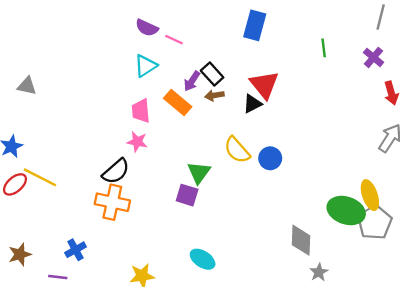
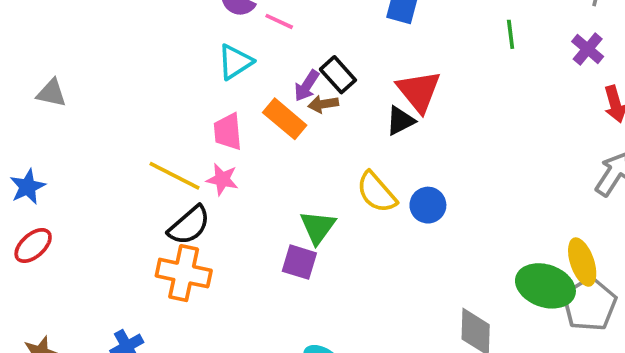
brown arrow: (214, 95) -> (323, 104), moved
yellow line: (40, 177) -> (174, 176), moved

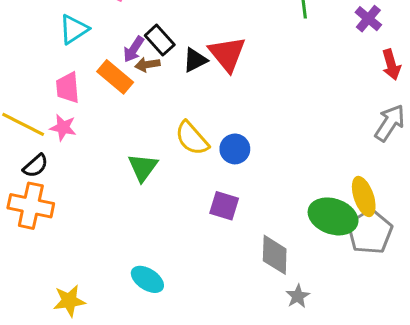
black triangle: (400, 121) -> (195, 60), moved
black semicircle: (189, 225) -> (35, 166), size x0.7
purple square: (299, 262) -> (224, 206), moved

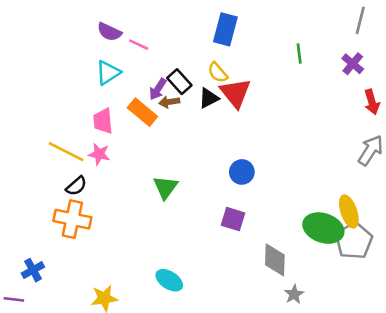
yellow semicircle: (192, 138) -> (218, 73), moved, size x0.7

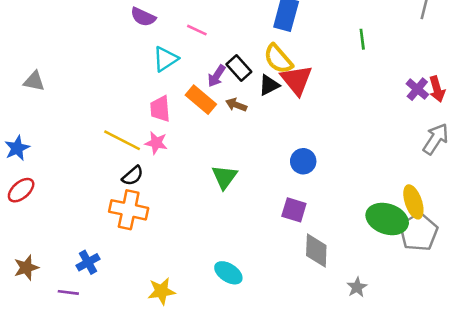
purple semicircle: (109, 32) -> (143, 17), moved
purple cross: (353, 64) -> (417, 89), moved
yellow semicircle: (218, 73) -> (278, 59), size x1.4
brown arrow: (169, 102) -> (236, 105), moved, turned 30
gray diamond: (275, 260) -> (316, 250), moved

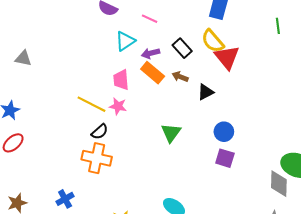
purple arrow: (217, 76) -> (151, 53), moved, turned 42
black triangle: (269, 85) -> (206, 92), moved
blue circle: (303, 161) -> (224, 132), moved
gray diamond: (316, 250) -> (279, 184), moved

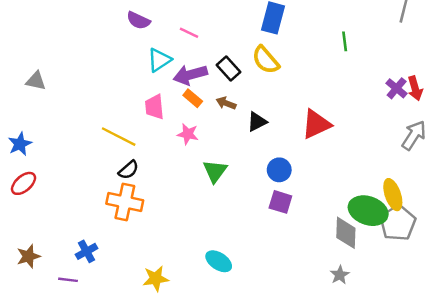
purple arrow: (151, 53) -> (190, 75), size x1.5
red triangle: (227, 57) -> (316, 124), moved, turned 44
orange rectangle: (153, 73) -> (193, 98), size x0.7
pink star: (118, 106) -> (188, 134), moved

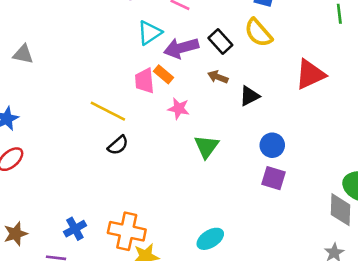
orange rectangle: (193, 98) -> (163, 74), moved
red triangle: (316, 124) -> (310, 74), moved
orange cross: (125, 202) -> (127, 231), moved
cyan ellipse: (219, 261) -> (210, 239), turned -65

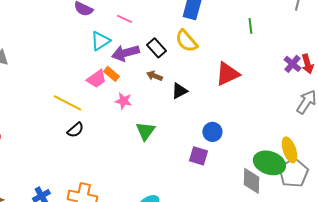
pink trapezoid: (145, 81) -> (96, 79), turned -120
blue circle: (272, 145) -> (212, 132), moved

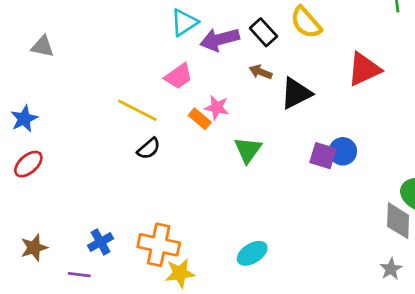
orange rectangle: (111, 74) -> (200, 119), moved
black triangle: (179, 91) -> (296, 93), size x1.4
purple square: (198, 156) -> (323, 156), moved

